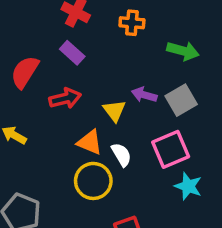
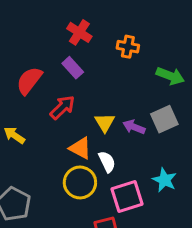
purple arrow: (144, 95) -> (134, 127), moved
red arrow: (65, 98) -> (62, 107), turned -36
pink square: (171, 149) -> (127, 197), moved
cyan star: (188, 186) -> (165, 180), moved

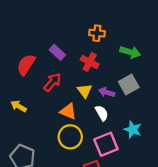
red cross: (79, 32) -> (90, 62), moved
white semicircle: (107, 162) -> (102, 113), moved

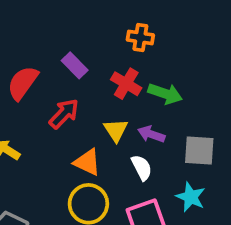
green arrow: (130, 52) -> (165, 94), moved
gray square: (129, 84) -> (199, 150), moved, turned 30

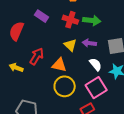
red arrow: (64, 114) -> (37, 56), moved
white semicircle: (142, 168) -> (96, 64), moved

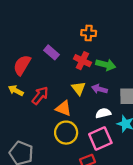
white semicircle: (96, 64) -> (103, 113), turned -72
yellow arrow: (16, 68) -> (16, 90), moved

